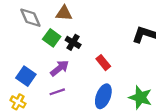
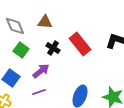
green square: (52, 38) -> (21, 50), moved
red rectangle: (103, 63) -> (80, 44), moved, size x1.6

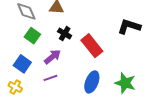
red rectangle: (80, 44) -> (92, 46), moved

